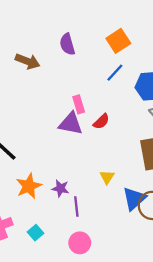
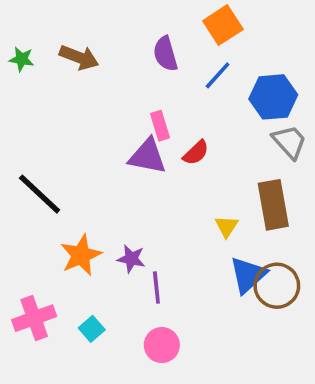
purple semicircle: (67, 44) -> (165, 54), moved
yellow triangle: (107, 177) -> (227, 226), moved

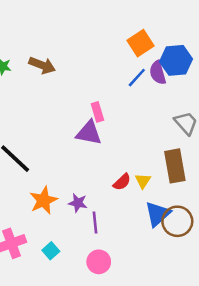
purple semicircle: (165, 54) -> (158, 73), moved
blue hexagon: (273, 97) -> (176, 60), moved
red semicircle: (196, 153) -> (122, 182), moved

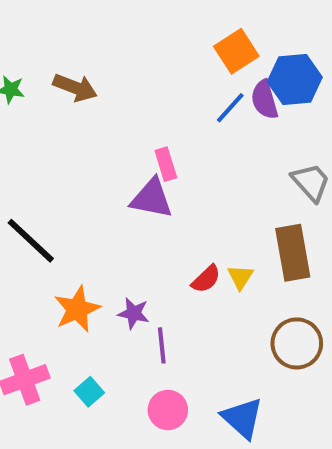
blue triangle: (158, 214) -> (242, 418), moved, turned -36

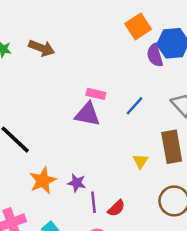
blue line: (230, 108) -> (134, 106), moved
pink rectangle: (166, 164) -> (96, 94), turned -60
red semicircle: (206, 279) -> (116, 208), moved

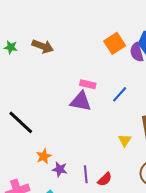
orange square: (138, 26) -> (115, 43), moved
orange star: (43, 180) -> (44, 156), size x0.7
purple star: (77, 183) -> (60, 169), moved

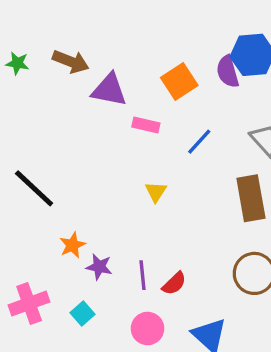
orange square: (115, 43) -> (179, 82), moved
purple triangle: (81, 101) -> (109, 90), moved
yellow triangle: (125, 140) -> (156, 192), moved

